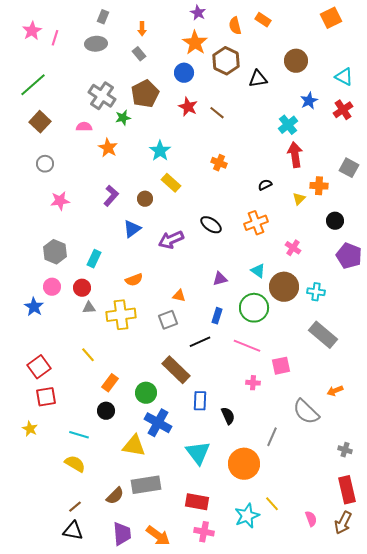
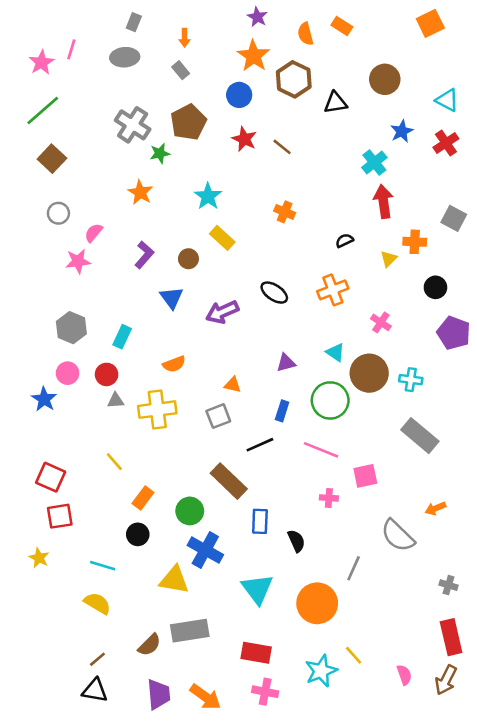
pink star: (32, 31) -> (42, 62), moved
pink semicircle: (84, 127) -> (94, 233), moved, turned -49
blue triangle: (132, 229) -> (172, 298), turned -30
red square: (39, 367) -> (51, 477), turned -30

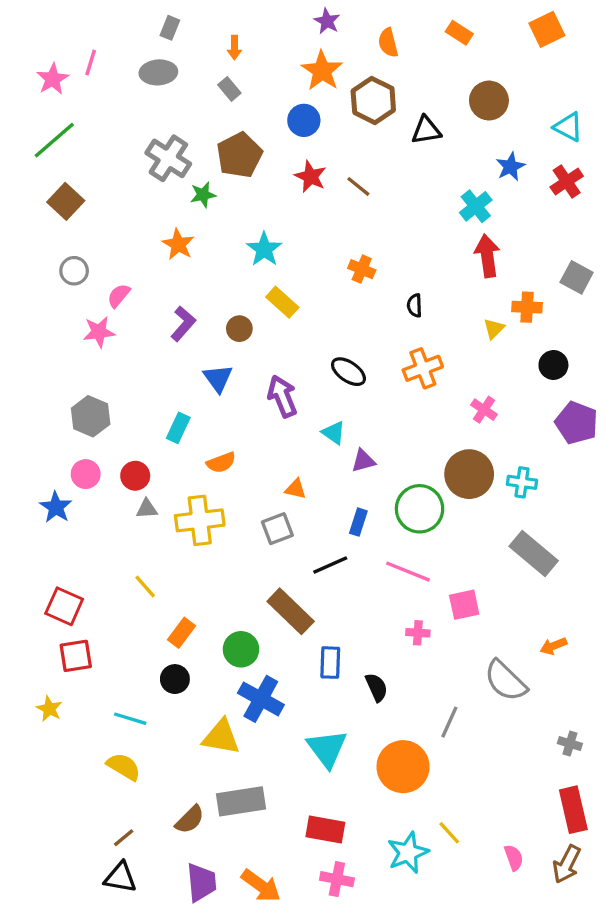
orange rectangle: (342, 26) -> (459, 33), moved
black semicircle: (344, 241) -> (415, 305), moved, turned -66
purple arrow: (222, 312) -> (282, 396), turned 92
cyan rectangle: (122, 337) -> (178, 428), moved
cyan triangle: (335, 352) -> (334, 433), moved

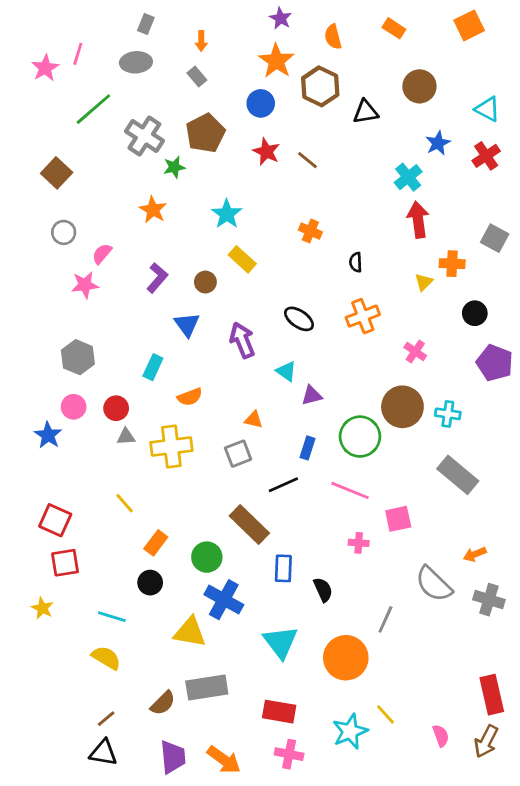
green line: (54, 140) -> (93, 109), moved
gray cross: (570, 744) -> (489, 600), moved, size x1.5

